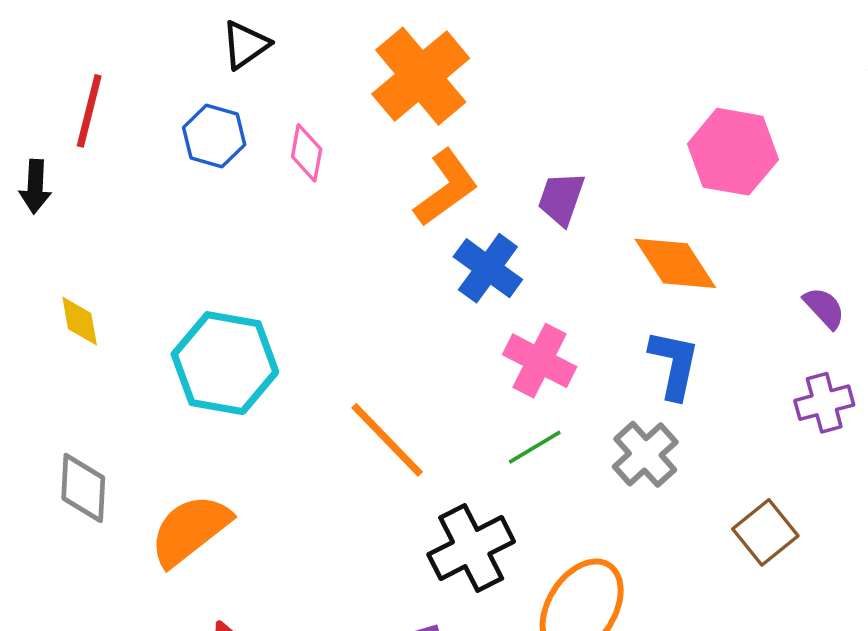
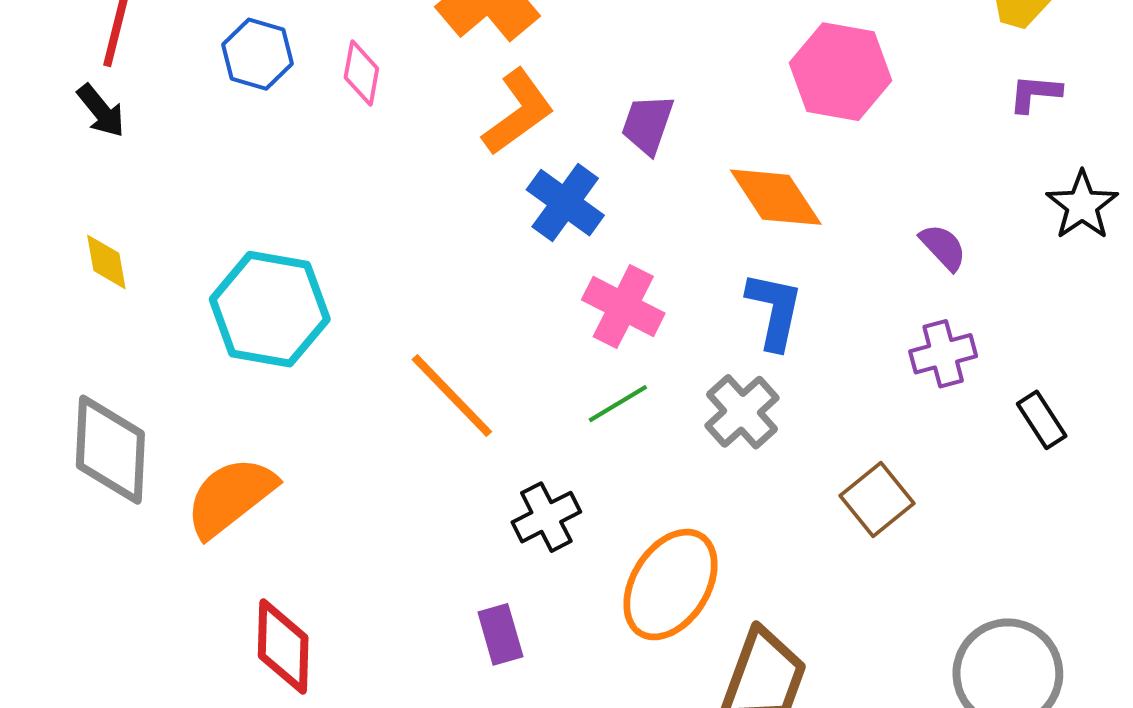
black arrow: (35, 187) -> (101, 111), moved, turned -42
gray diamond: (83, 488) -> (110, 450), size x1.4
black cross: (471, 548) -> (546, 517), size x0.7

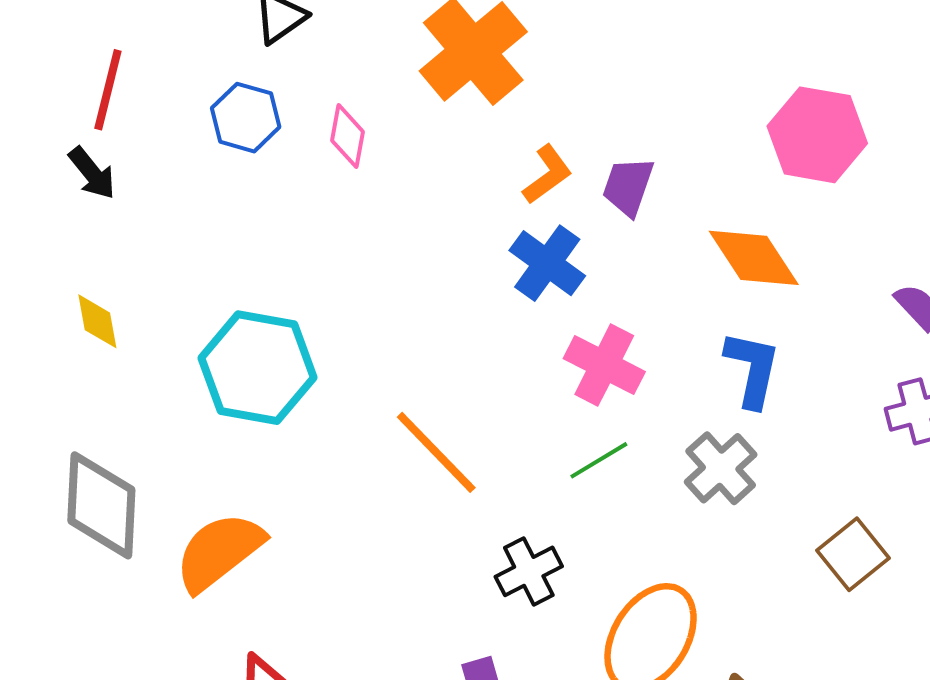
orange L-shape: (518, 112) -> (547, 174), moved, size x0.7

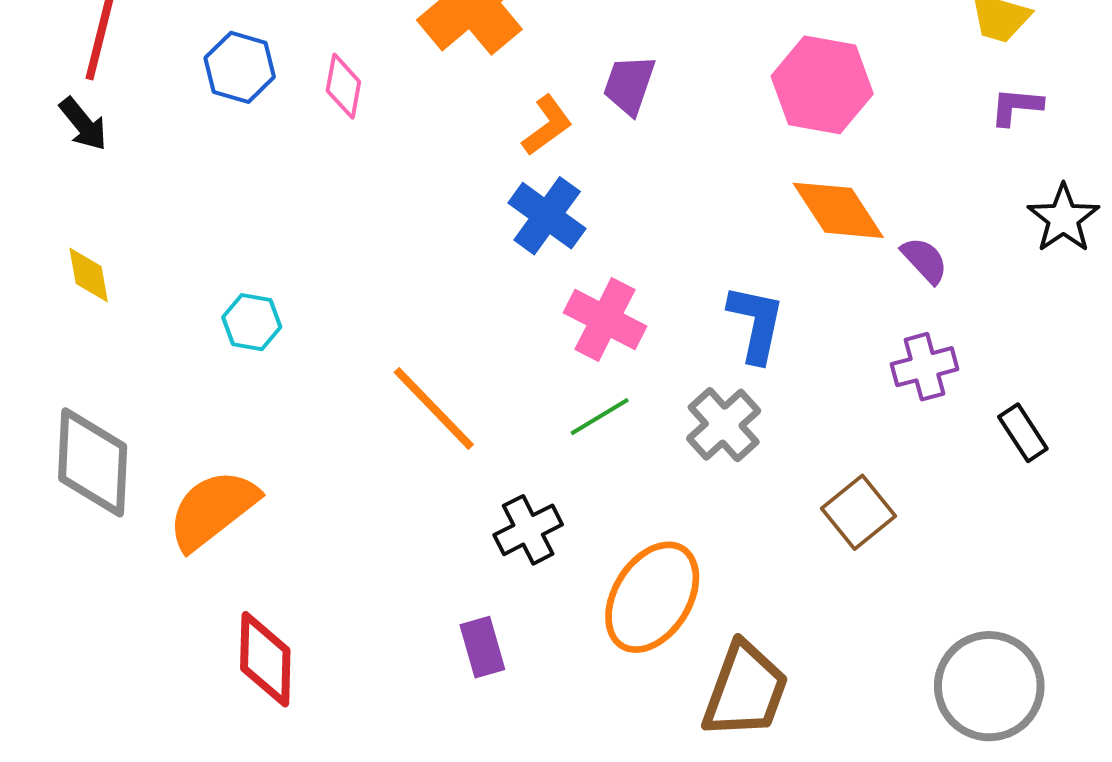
purple trapezoid: (628, 186) -> (629, 85), moved
orange diamond: (754, 258) -> (838, 210), moved
cyan hexagon: (258, 368) -> (252, 322), size x0.5

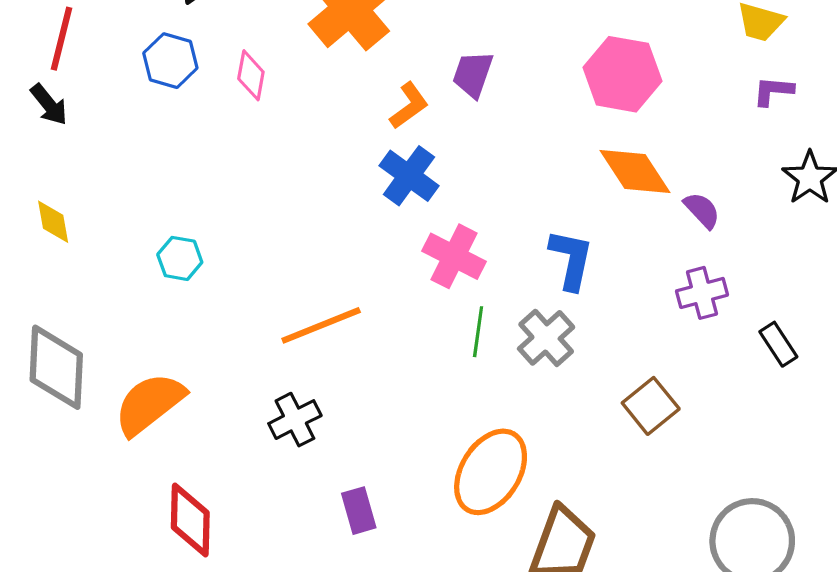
orange line: (434, 408) -> (321, 325), turned -68
green line: (600, 417) -> (478, 332), moved, turned -51
black cross: (528, 530) -> (295, 420), moved

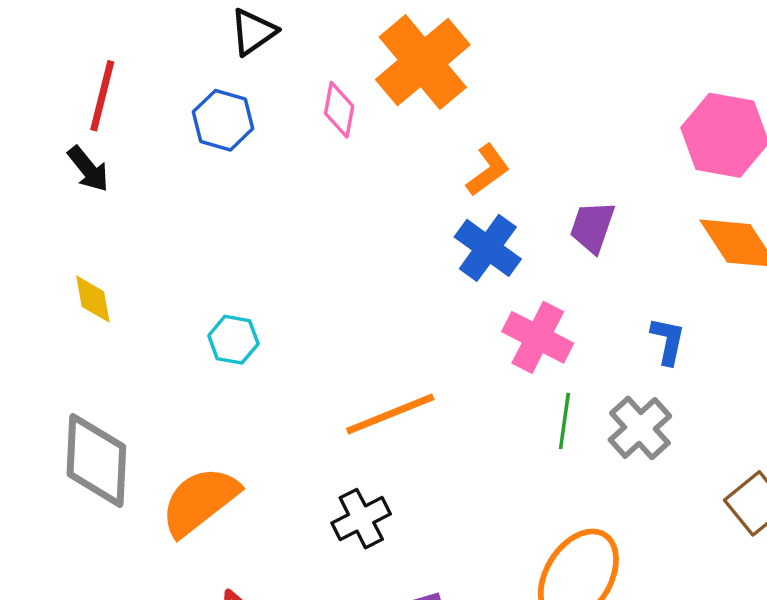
purple trapezoid: (473, 74) -> (592, 227), moved
pink diamond: (251, 75) -> (339, 110), moved
blue L-shape: (571, 259) -> (668, 341), size x0.7

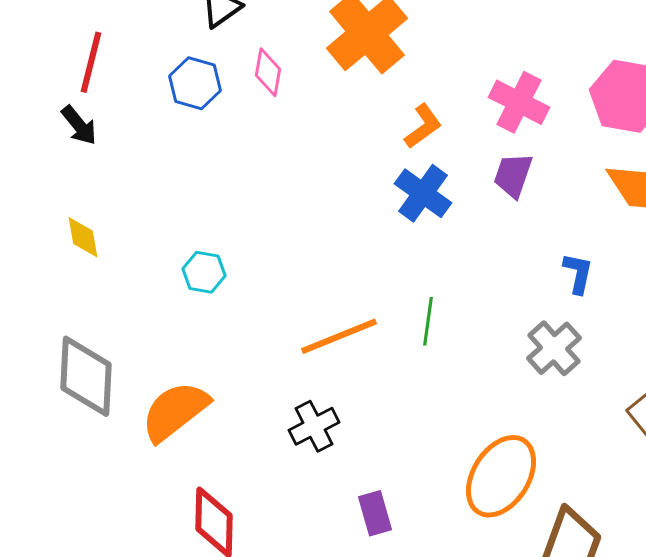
pink diamond: (339, 110) -> (268, 72), moved
pink cross: (538, 337) -> (519, 102), moved
green line: (564, 421) -> (428, 321), moved

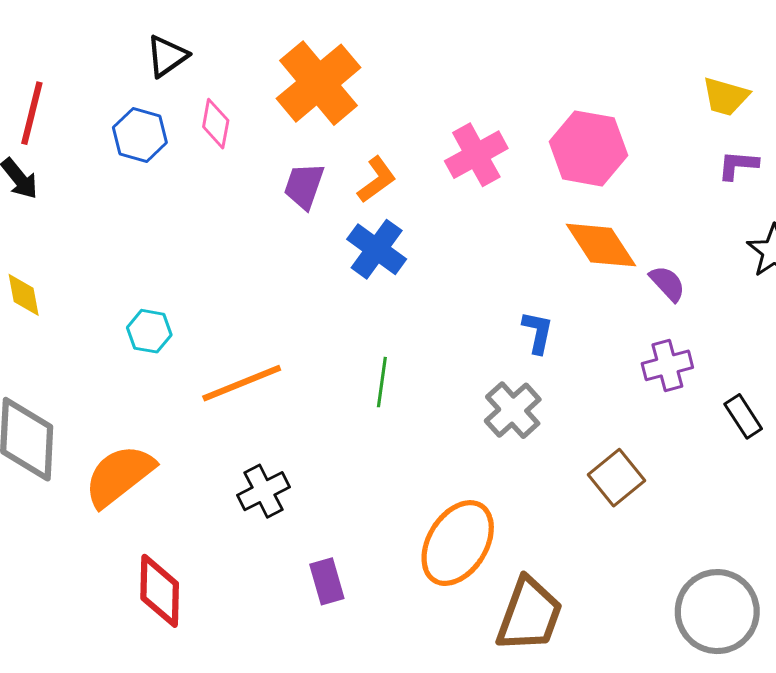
pink cross: (519, 102) -> (476, 155), turned 34
purple trapezoid: (513, 175) -> (304, 186), moved
orange line: (339, 336) -> (242, 383), moved

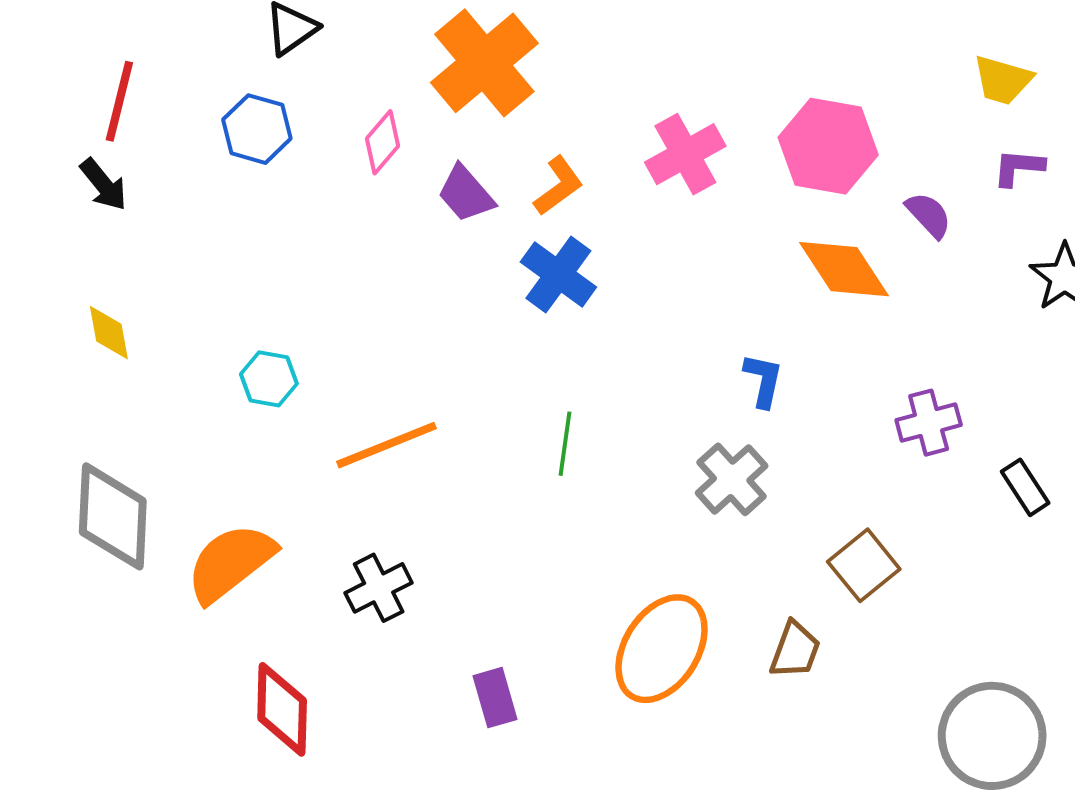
pink diamond: (216, 124) -> (383, 142), moved, turned 30
purple trapezoid: (304, 186) -> (466, 194), turned -60
purple semicircle: (667, 283) -> (929, 215), moved
black cross: (263, 491) -> (379, 588), moved
brown trapezoid: (529, 615) -> (795, 650), moved, size x0.6

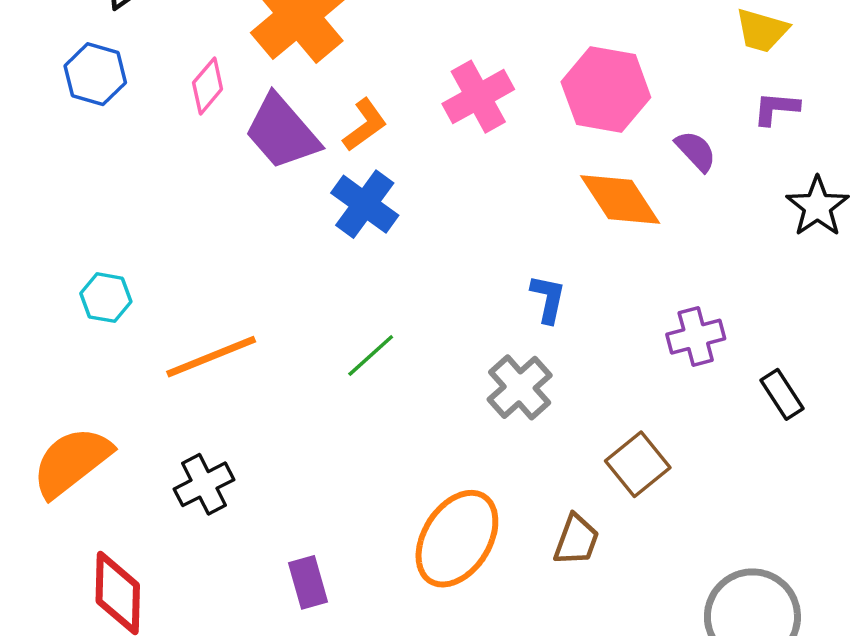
purple trapezoid: (466, 194) -> (282, 132), size x1.5
green line: (565, 444) -> (371, 355), turned 40

